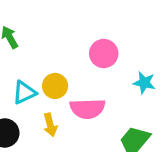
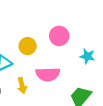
yellow circle: (55, 86) -> (28, 46), moved

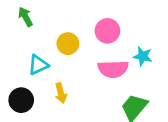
pink semicircle: (48, 74) -> (113, 69), moved

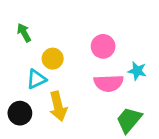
yellow circle: (68, 44) -> (53, 59), moved
yellow arrow: (61, 93) -> (58, 106), size x1.5

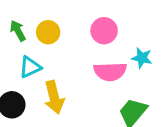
green arrow: (24, 33) -> (18, 31), moved
yellow circle: (53, 59) -> (48, 32), moved

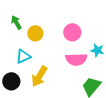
green arrow: (18, 31) -> (16, 22), moved
yellow arrow: (54, 97) -> (39, 76), turned 45

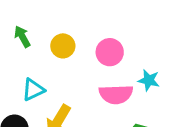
yellow circle: (35, 33) -> (63, 46), moved

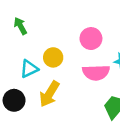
yellow circle: (63, 46) -> (53, 57), moved

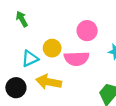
pink semicircle: (96, 73) -> (77, 59), moved
yellow arrow: (49, 94) -> (49, 82), turned 70

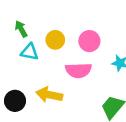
yellow circle: (52, 48) -> (55, 40), moved
cyan triangle: (30, 59) -> (30, 52), moved, turned 36

